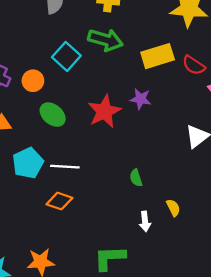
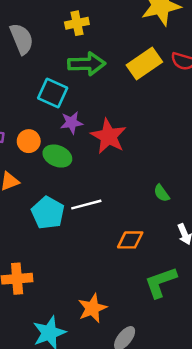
orange circle: (33, 81) -> (29, 141), moved
purple star: (140, 99) -> (72, 123), moved
orange diamond: (59, 201) -> (130, 240), moved

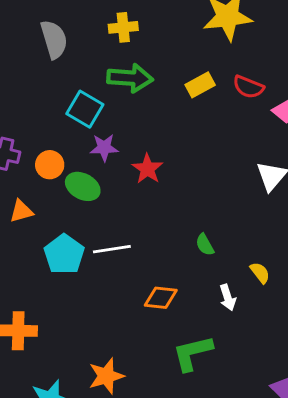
yellow rectangle: (144, 64) -> (200, 85), size x0.7
red star: (108, 136) -> (147, 169), size x0.7

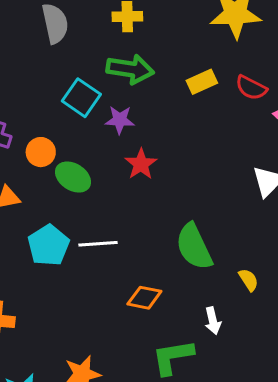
purple star: (104, 148) -> (120, 120), moved
green semicircle: (205, 245) -> (194, 247), size x2.0
white arrow: (228, 298) -> (213, 321), moved

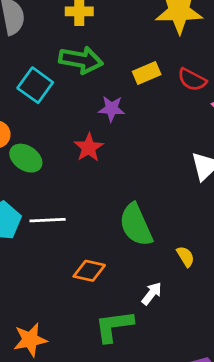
purple star: (120, 120) -> (112, 109), moved
white arrow: (213, 321) -> (152, 293), turned -130

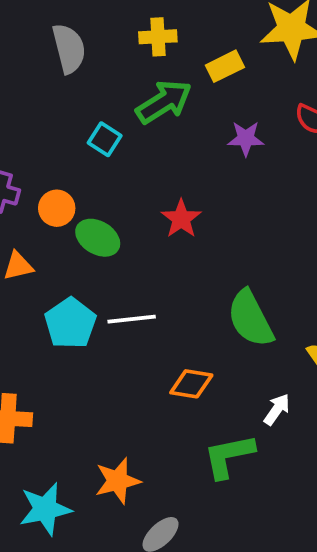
green arrow: (81, 60) -> (164, 102), turned -39
yellow rectangle: (147, 73) -> (225, 66), moved
cyan square: (35, 85) -> (105, 139), size x0.7
purple star: (112, 109) -> (246, 139), moved

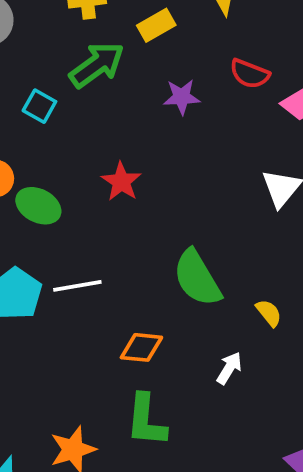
green L-shape: (229, 456) -> (146, 420), moved, turned -70

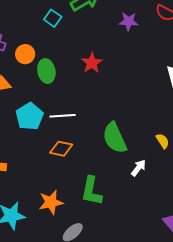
green ellipse: (38, 206) -> (46, 71), turned 45
green semicircle: (197, 278) -> (115, 138), moved
orange diamond: (141, 347) -> (61, 149), moved

